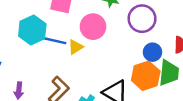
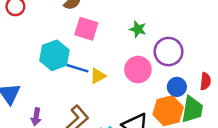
pink circle: (93, 27) -> (138, 70), moved

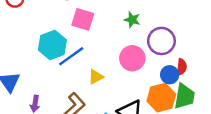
blue line: (74, 67) -> (71, 56), turned -52
yellow triangle: (98, 76) -> (96, 77), moved
red semicircle: (205, 81) -> (182, 67), moved

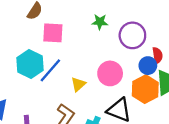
pink circle: (132, 58) -> (110, 73), moved

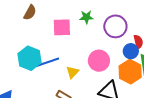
pink square: (53, 33) -> (62, 27), moved
blue line: (50, 70) -> (47, 62), turned 35

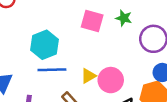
pink circle: (99, 61) -> (111, 80), moved
blue line: (47, 62) -> (52, 70), moved

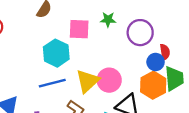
cyan hexagon: (44, 45) -> (56, 53), moved
yellow triangle: (88, 76) -> (88, 81), size x1.6

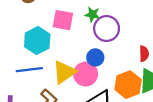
purple circle: (140, 33) -> (107, 29), moved
blue circle: (156, 62) -> (95, 57), moved

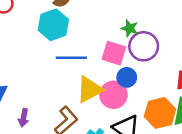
pink square: (63, 20) -> (114, 53), moved
cyan hexagon: (37, 41) -> (53, 25), moved
blue line: (29, 70) -> (71, 58), moved

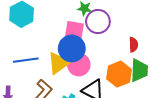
blue line: (71, 58) -> (26, 60), moved
blue circle: (127, 77) -> (72, 48), moved, size x1.6

